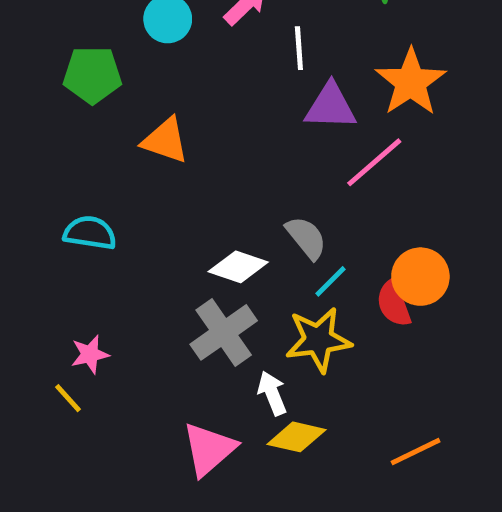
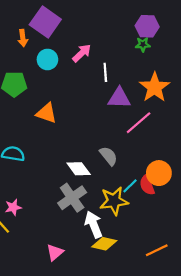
white diamond: (238, 267) -> (79, 169), turned 35
cyan line: (331, 281) -> (130, 186), moved
white arrow: (272, 393) -> (94, 225), size x1.4
pink triangle: (209, 449) -> (55, 252), moved, size x0.7

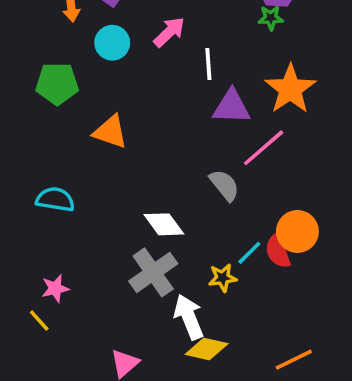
gray semicircle: (109, 156) -> (224, 185), moved
yellow star: (114, 201) -> (223, 278), size x0.6

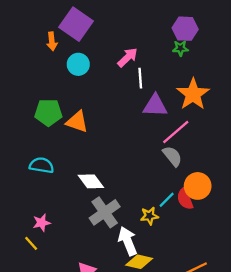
pink arrow: (169, 32) -> (128, 57), moved
green pentagon: (57, 84) -> (48, 113), moved
gray semicircle: (224, 185) -> (172, 156), moved
white diamond: (164, 224) -> (91, 181), moved

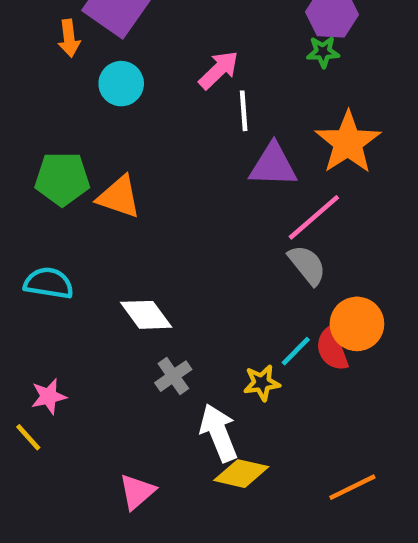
gray cross: (105, 212) -> (173, 376), size x0.6

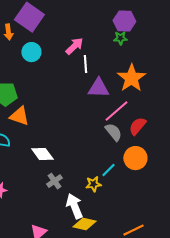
orange triangle: (119, 197) -> (19, 116), moved
red semicircle: (332, 349) -> (137, 126), moved, turned 60

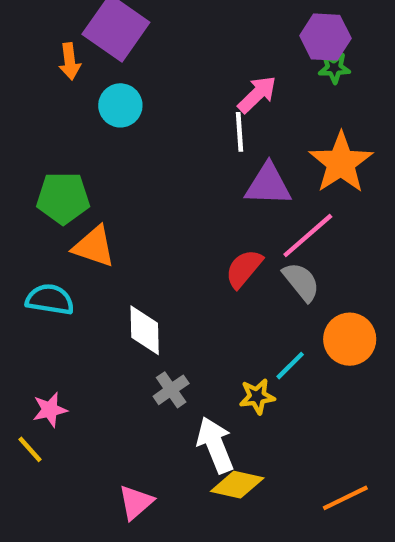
green star: (120, 38) -> (334, 68), moved
pink arrow: (74, 46) -> (257, 94), moved
red semicircle: (137, 126) -> (244, 269), moved
white diamond: (42, 154) -> (145, 330), turned 35

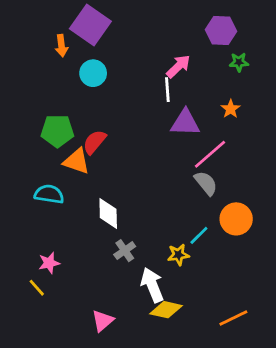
green star: (334, 68) -> (239, 62), moved
orange star: (341, 163) -> (231, 109), size x0.5
red semicircle: (244, 269) -> (94, 142), moved

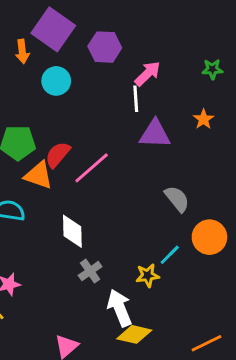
purple hexagon: (221, 31) -> (105, 47), moved
pink line: (210, 154) -> (92, 168), moved

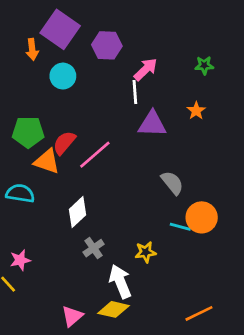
white diamond: (72, 231) -> (78, 212), turned 48
cyan line: (170, 255) -> (180, 227), moved, turned 60
yellow diamond: (134, 334) -> (114, 309), moved

